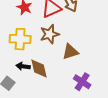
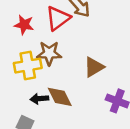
brown star: (50, 34) -> (49, 53), moved, turned 30

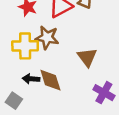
brown triangle: (94, 67) -> (87, 57), turned -45

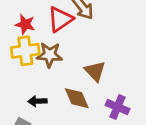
yellow cross: (25, 46) -> (25, 51), moved
brown diamond: (50, 80) -> (77, 98), moved

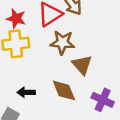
brown star: (50, 55) -> (62, 42), moved

